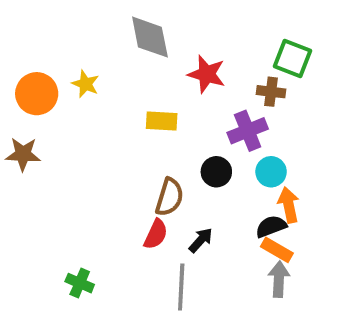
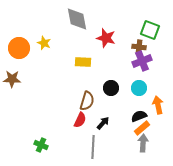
purple cross: (248, 131) -> (142, 61), moved
orange arrow: (289, 205) -> (158, 105), moved
orange rectangle: (277, 250) -> (142, 128), turned -70

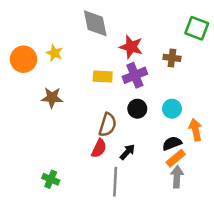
green square: (150, 30) -> (197, 28), moved
purple cross: (142, 61) -> (135, 75), moved
brown star: (12, 79) -> (52, 98), moved

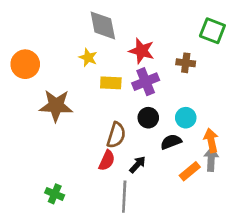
yellow star: (54, 53) -> (88, 58), moved
brown star: (52, 98) -> (56, 106), size x1.4
black semicircle: (172, 143) -> (171, 142), moved
gray arrow: (177, 177) -> (211, 159), moved

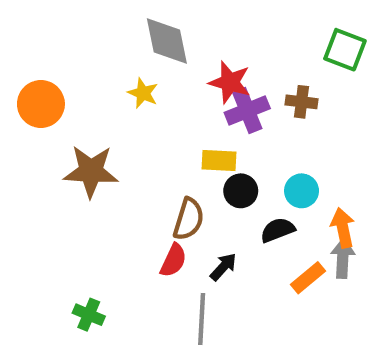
purple cross: (146, 82) -> (247, 111), moved
yellow rectangle: (111, 83) -> (219, 160), moved

